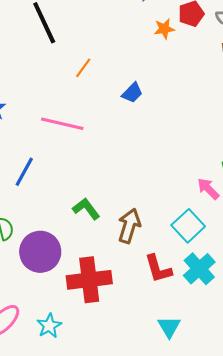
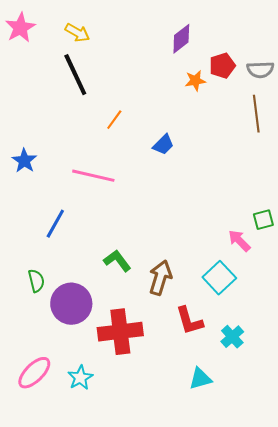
cyan cross: (199, 269) -> (232, 337), moved, size x0.7
cyan triangle: (169, 327) -> (200, 379), turned 45

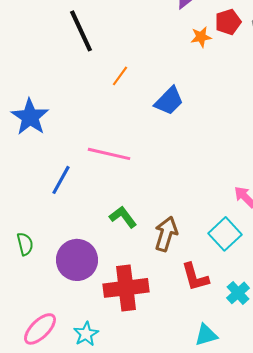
blue trapezoid: (163, 145) -> (169, 101), size x1.4
blue star: (24, 161) -> (30, 117), size x1.5
pink line: (93, 176) -> (109, 154), moved
green semicircle: (36, 281) -> (25, 244), moved

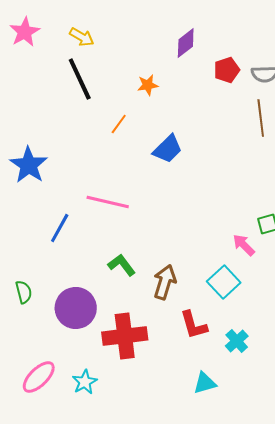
orange star: (201, 37) -> (148, 85), moved

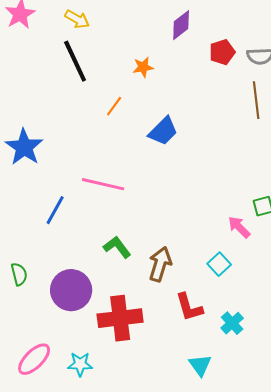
cyan square: (224, 282) -> (219, 264), size x0.7
cyan star: (85, 382) -> (80, 364), turned 30
cyan triangle: (205, 383) -> (200, 365), turned -50

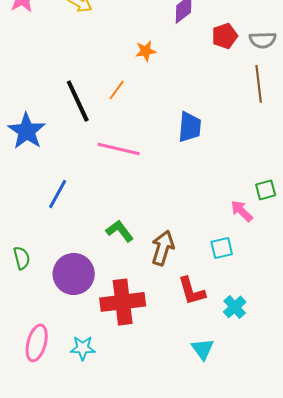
black line: (75, 61) -> (78, 101), moved
blue trapezoid: (163, 131) -> (190, 127), moved, turned -40
pink line: (103, 184) -> (119, 149), moved
cyan square: (219, 264) -> (222, 248), turned 30
pink ellipse: (34, 359) -> (37, 343), turned -30

